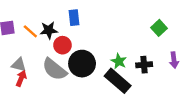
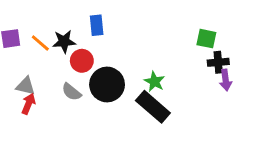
green square: (159, 28) -> (206, 39), turned -35
black cross: (144, 65) -> (218, 62), moved
gray semicircle: (54, 69) -> (71, 92), size x0.6

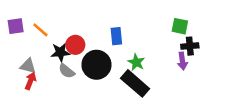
blue rectangle: (97, 25) -> (116, 36), moved
black star: (64, 42) -> (60, 52), moved
purple arrow: (226, 80) -> (182, 61), moved

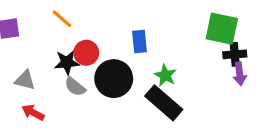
green square: (180, 26) -> (222, 29), size x1.5
orange line: (40, 30) -> (62, 19), moved
purple arrow: (182, 61) -> (240, 74), moved
red arrow: (31, 81) -> (33, 112), moved, turned -84

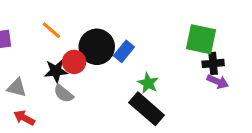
blue rectangle: (140, 41) -> (124, 51), turned 45
purple arrow: (240, 74) -> (218, 82), turned -60
black circle: (114, 79) -> (97, 47), moved

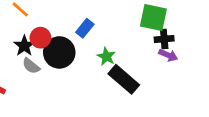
black circle: (97, 47) -> (59, 52), moved
black star: (56, 71) -> (24, 46), turned -30
black rectangle: (147, 109) -> (124, 79), moved

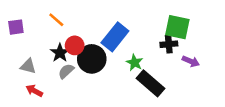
blue rectangle: (85, 28) -> (115, 37), size x1.6
black cross: (164, 39) -> (169, 44), moved
gray semicircle: (31, 66) -> (66, 71), turned 98

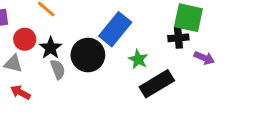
red circle: (75, 45) -> (25, 39), moved
gray semicircle: (66, 71) -> (58, 69), turned 112
black rectangle: (150, 83) -> (157, 84), turned -72

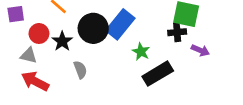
black circle: (88, 55) -> (93, 28), moved
gray semicircle: (58, 69) -> (80, 70), moved
red arrow: (20, 92) -> (35, 81), size x1.5

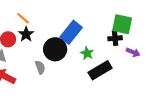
black circle: (93, 28) -> (55, 49), moved
black star: (62, 41) -> (26, 34), moved

